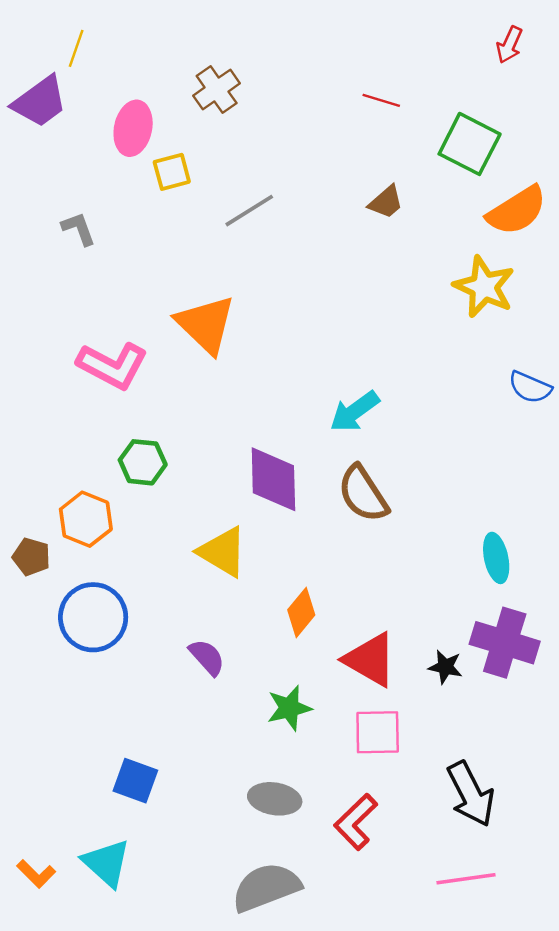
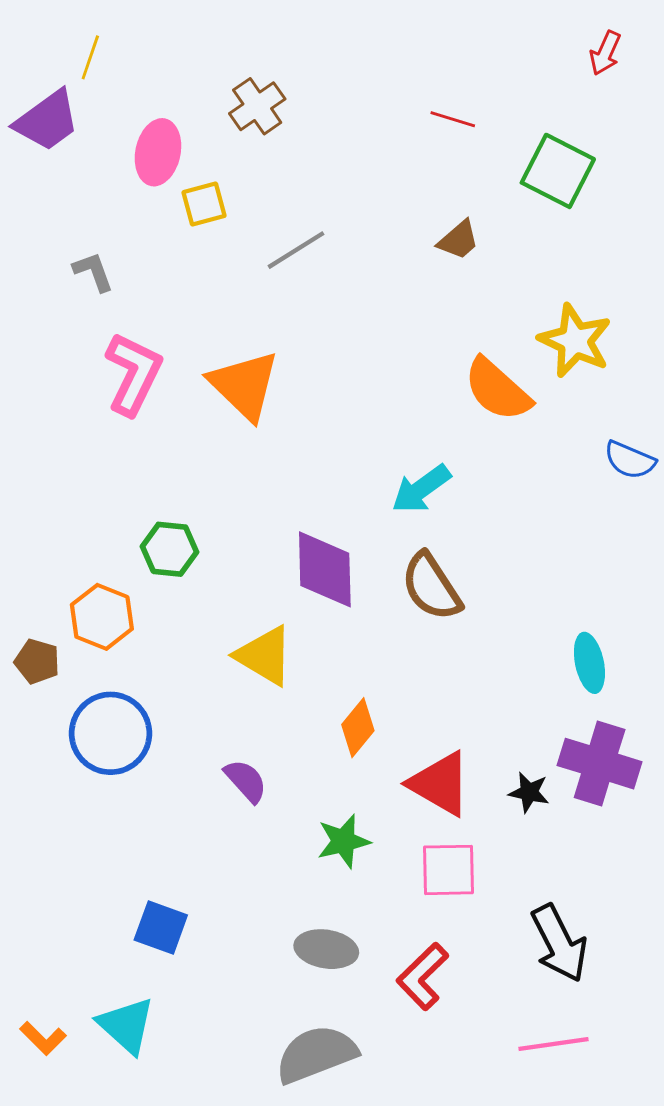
orange semicircle: (517, 211) -> (497, 390), moved, turned 74
pink L-shape: (112, 365) -> (134, 374), moved, turned -92

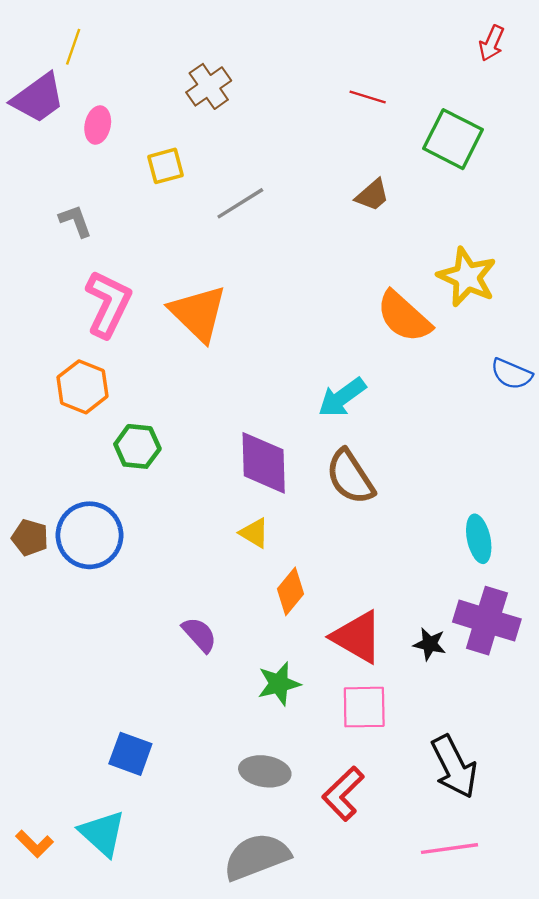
pink ellipse: (158, 152) -> (98, 125), moved, size x0.7
orange hexagon: (102, 617) -> (82, 387), moved
yellow triangle: (264, 656) -> (254, 533), moved, size x0.6
blue circle: (111, 733) -> (90, 535), moved

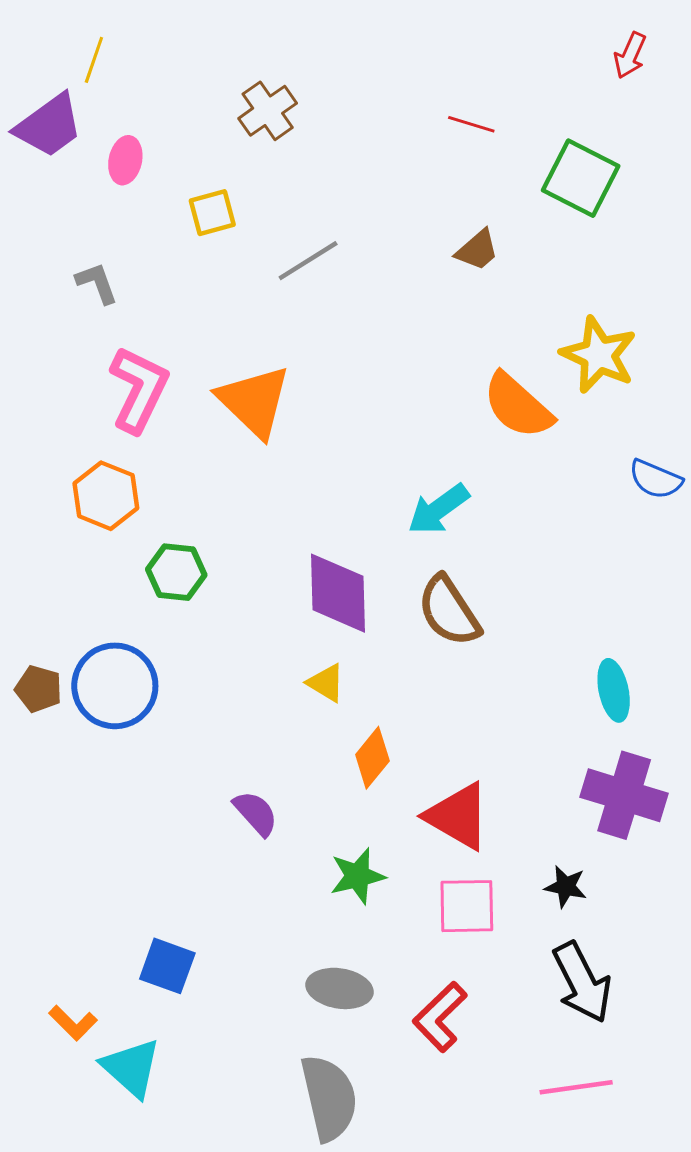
black star: (430, 644) -> (566, 887), moved
orange L-shape: (35, 844) -> (73, 1023), moved
gray semicircle: (257, 857) -> (329, 1098), turned 98

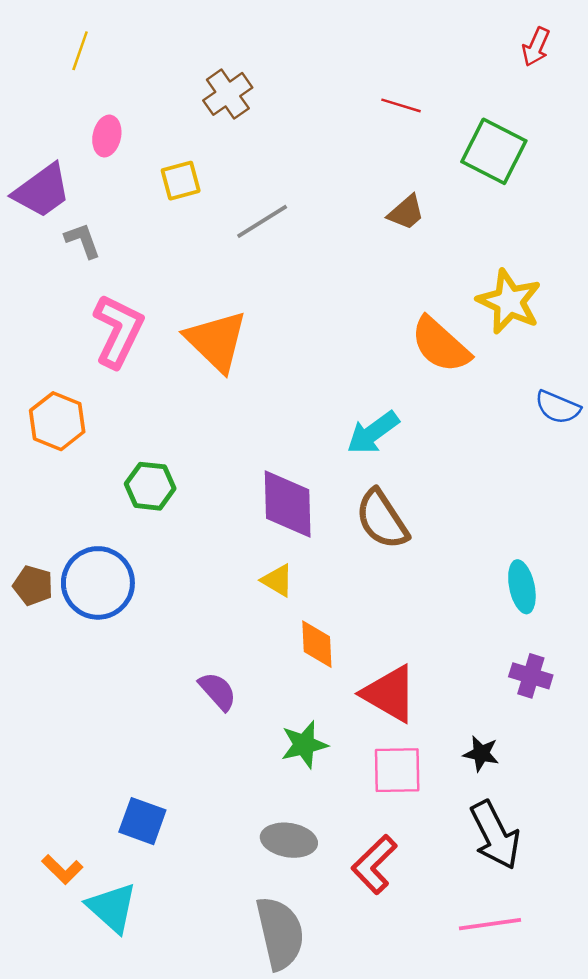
purple trapezoid: (49, 126) -> (42, 191), moved
orange hexagon: (106, 496) -> (57, 421), moved
orange diamond: (372, 758) -> (317, 644), turned -42
purple cross: (624, 795) -> (531, 676), size x0.6

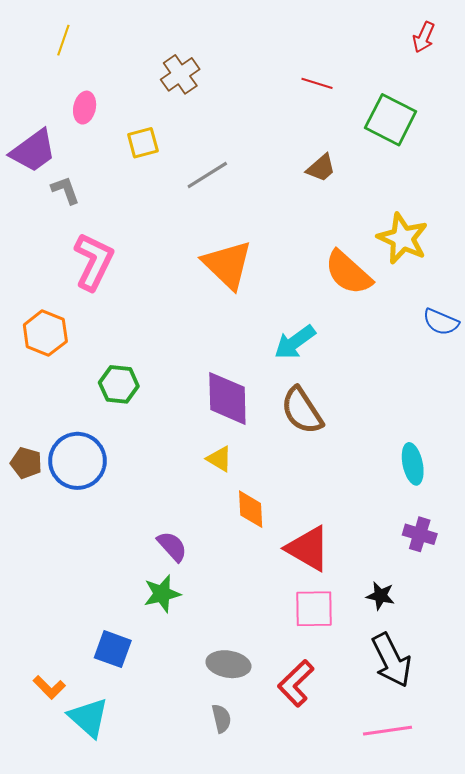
orange triangle: (216, 341) -> (227, 265), moved
green star: (304, 745) -> (162, 594), moved
gray semicircle: (280, 933) -> (221, 719), moved, size x0.5

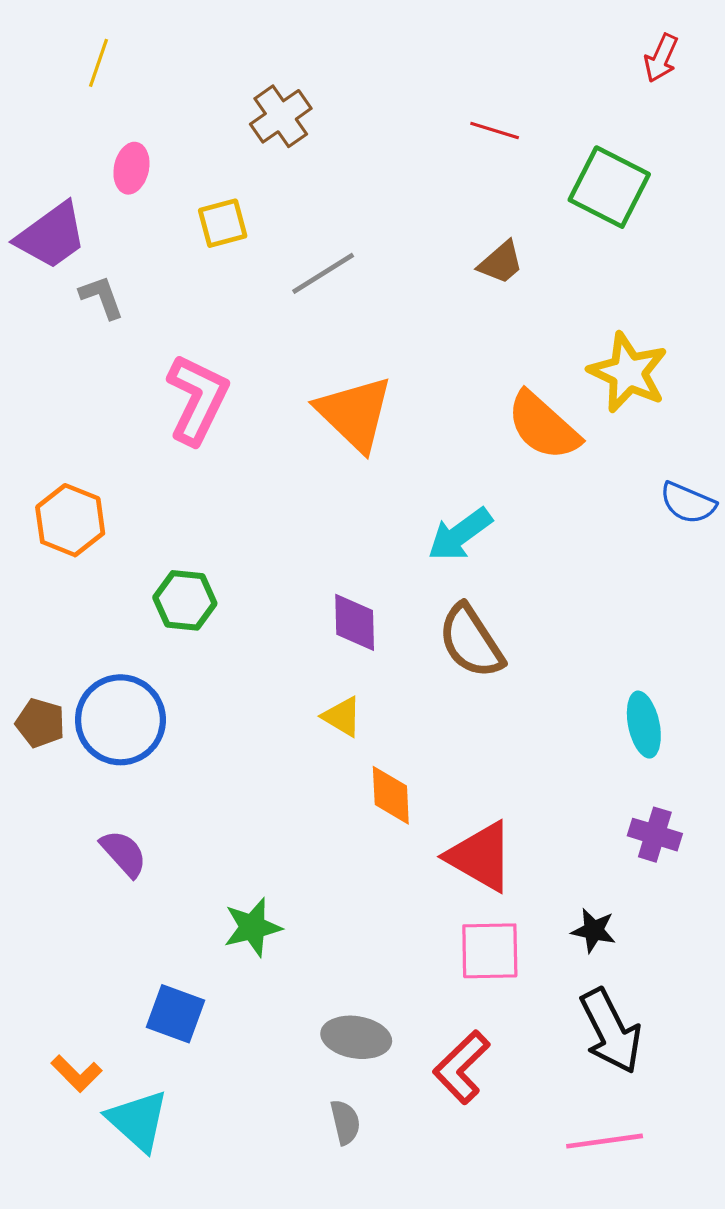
pink L-shape: (94, 262) -> (197, 399), moved
purple diamond: (227, 398) -> (355, 622), size x0.7
purple semicircle: (172, 546) -> (124, 853), moved

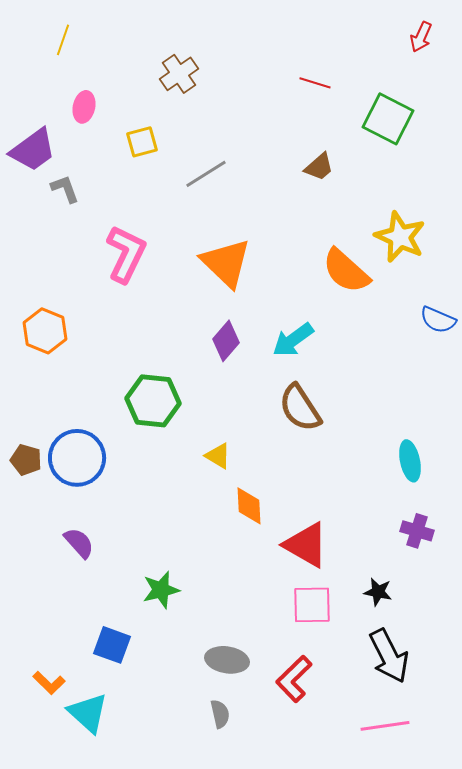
green hexagon: (185, 600) -> (153, 401), moved, size x1.4
purple diamond: (355, 622) -> (226, 341), moved, turned 42

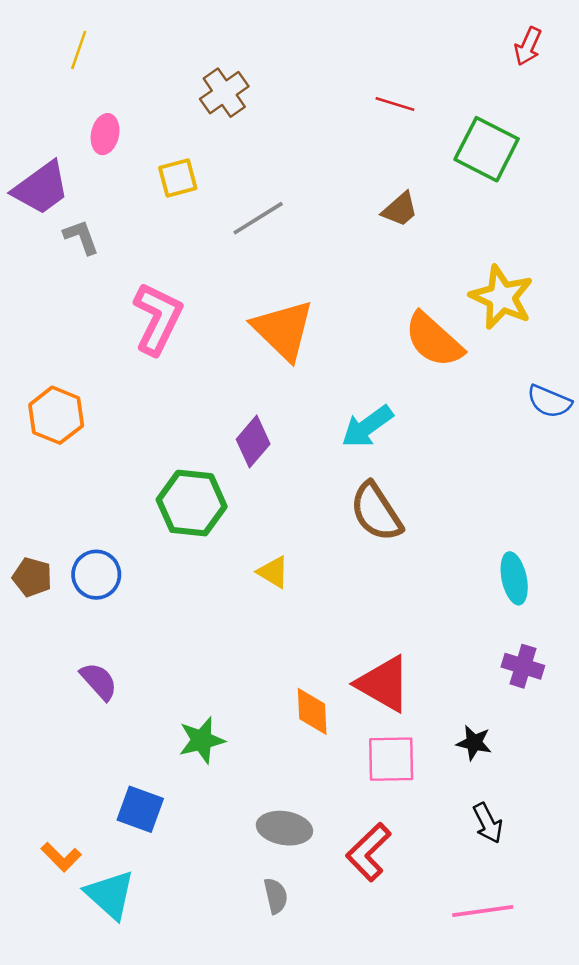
purple diamond: (226, 341) -> (253, 442), moved
blue circle: (77, 458) -> (96, 575), size x0.7
orange diamond: (249, 506) -> (312, 711), moved
black arrow: (389, 656) -> (488, 823), size x0.6

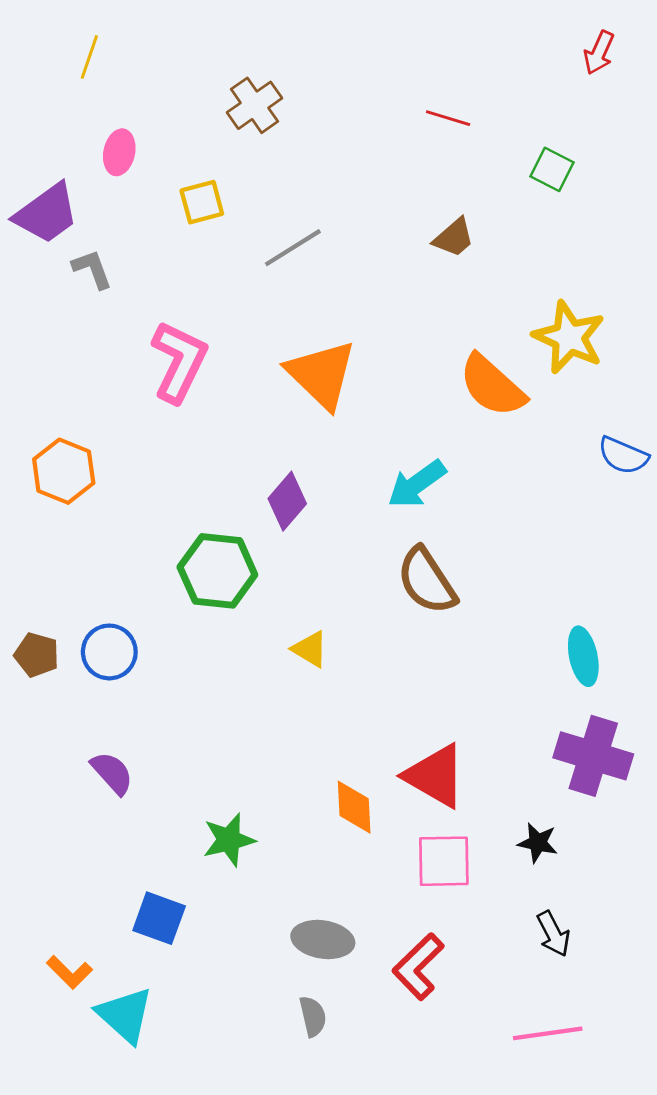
green square: (487, 149) -> (552, 169), size x0.6
purple cross: (523, 666) -> (593, 756), size x1.6

